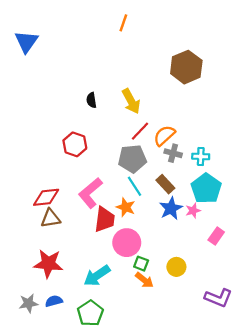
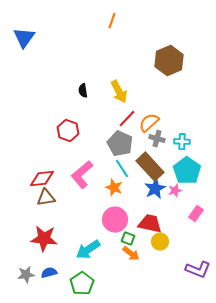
gray pentagon: (132, 159) -> (120, 144), turned 30
brown rectangle: (165, 184) -> (150, 167), size x1.6
red trapezoid: (105, 219) -> (150, 224), moved, turned -85

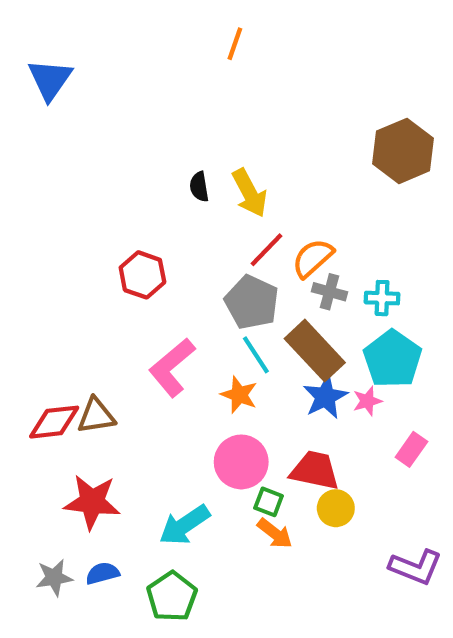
brown hexagon: (169, 61) -> (403, 151), moved
black semicircle: (83, 91) -> (199, 187), moved
red diamond: (42, 179) -> (54, 422), moved

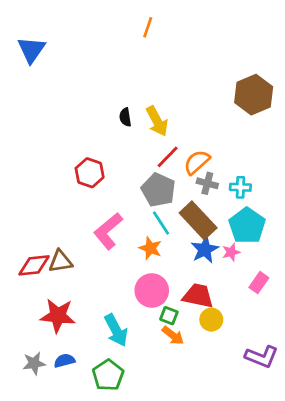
cyan arrow: (184, 525) -> (116, 330), turned -84

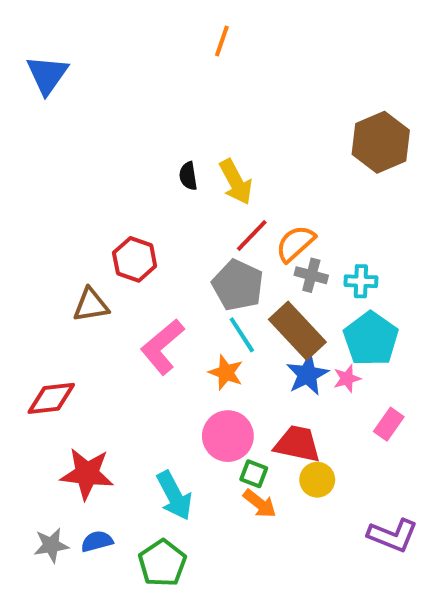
brown triangle: (60, 261) -> (91, 305), moved

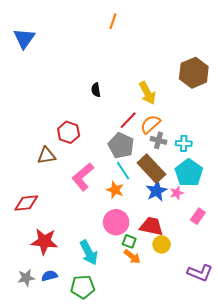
yellow arrow: (236, 182) -> (147, 93), moved
green pentagon: (162, 563) -> (83, 287), turned 30

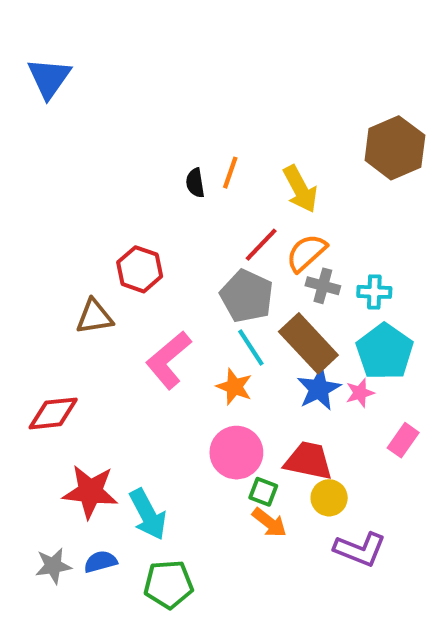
orange line: (113, 21) -> (230, 173), moved
cyan arrow: (89, 253) -> (148, 514), moved
purple L-shape: (200, 273) -> (360, 549), moved

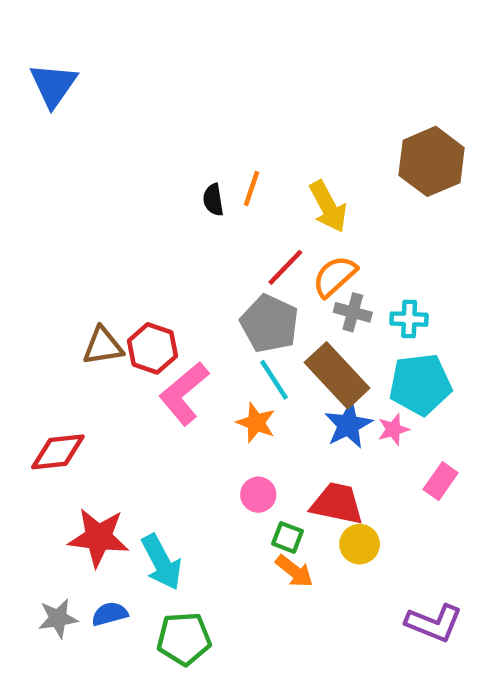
red hexagon: (140, 269) -> (152, 348), moved
cyan pentagon: (385, 352) -> (420, 384), turned 30
pink circle: (236, 453) -> (258, 495), size x0.6
purple L-shape: (360, 549) -> (434, 623), moved

